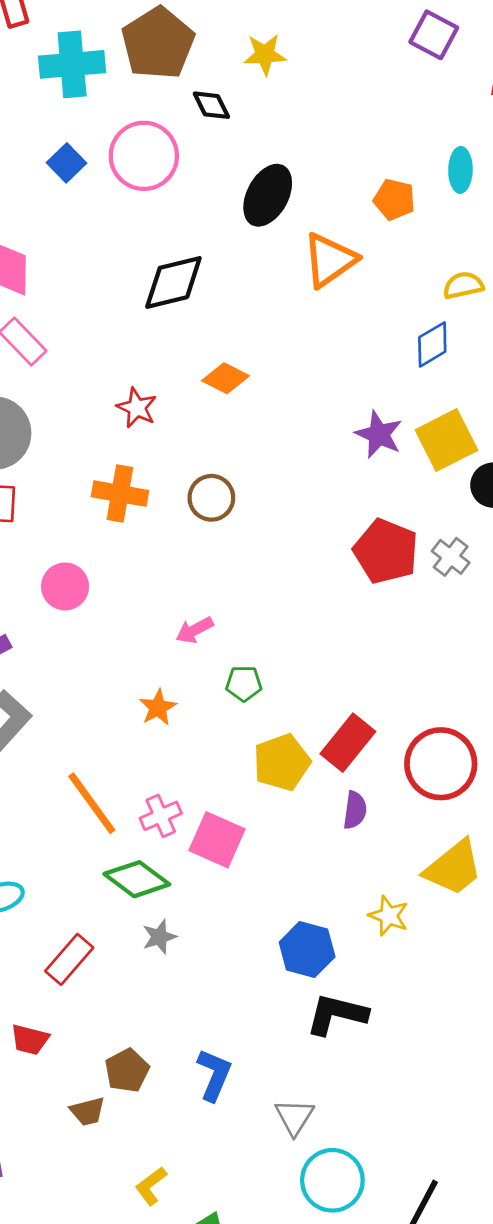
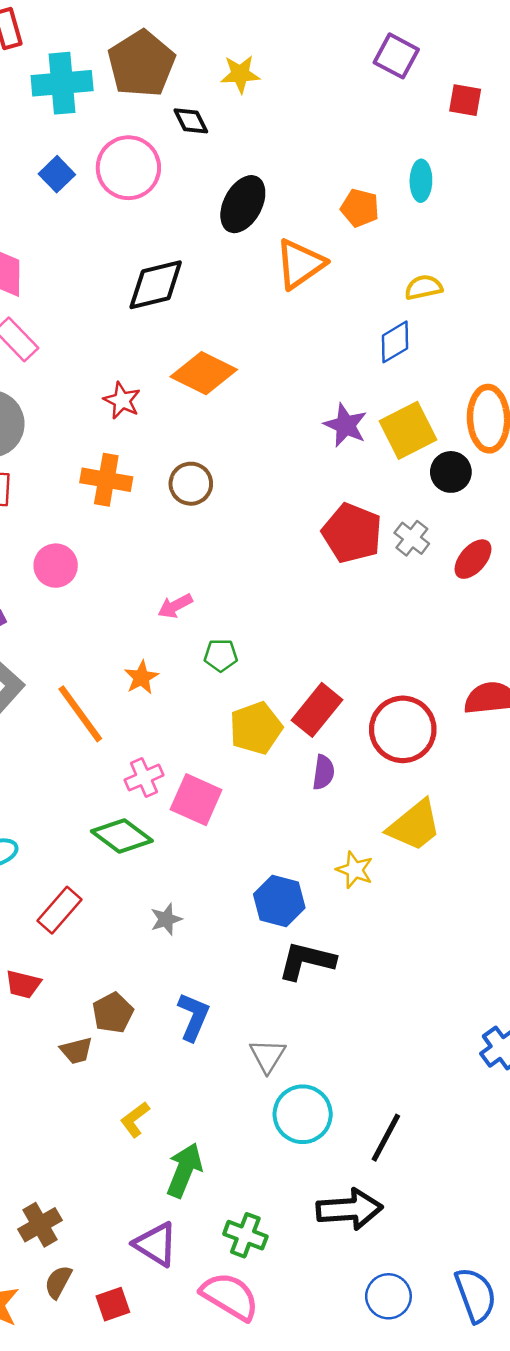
orange diamond: (225, 378) -> (204, 373), size x1.5
orange line: (92, 803) -> (80, 714), moved
gray star: (159, 937) -> (166, 919), moved

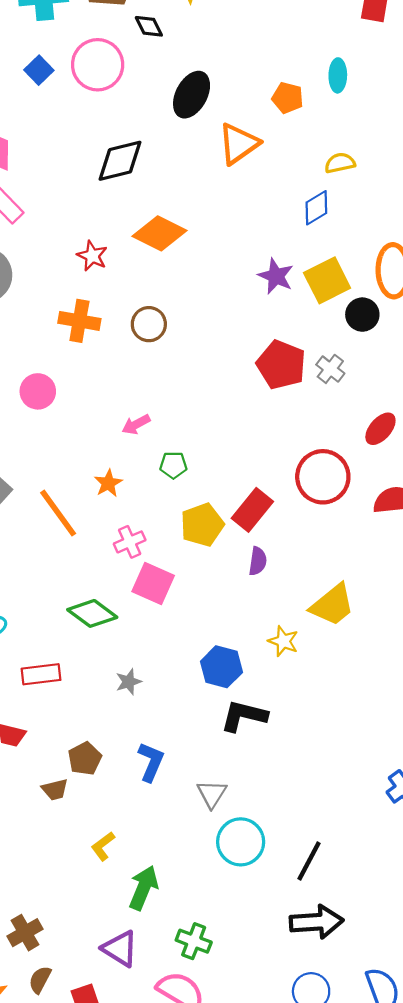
red ellipse: (473, 559) -> (380, 429), moved
red circle: (403, 729) -> (323, 477), moved
pink cross: (144, 778) -> (130, 542), moved
red rectangle: (60, 910) -> (41, 674), turned 42
black arrow: (349, 1209) -> (316, 922), moved

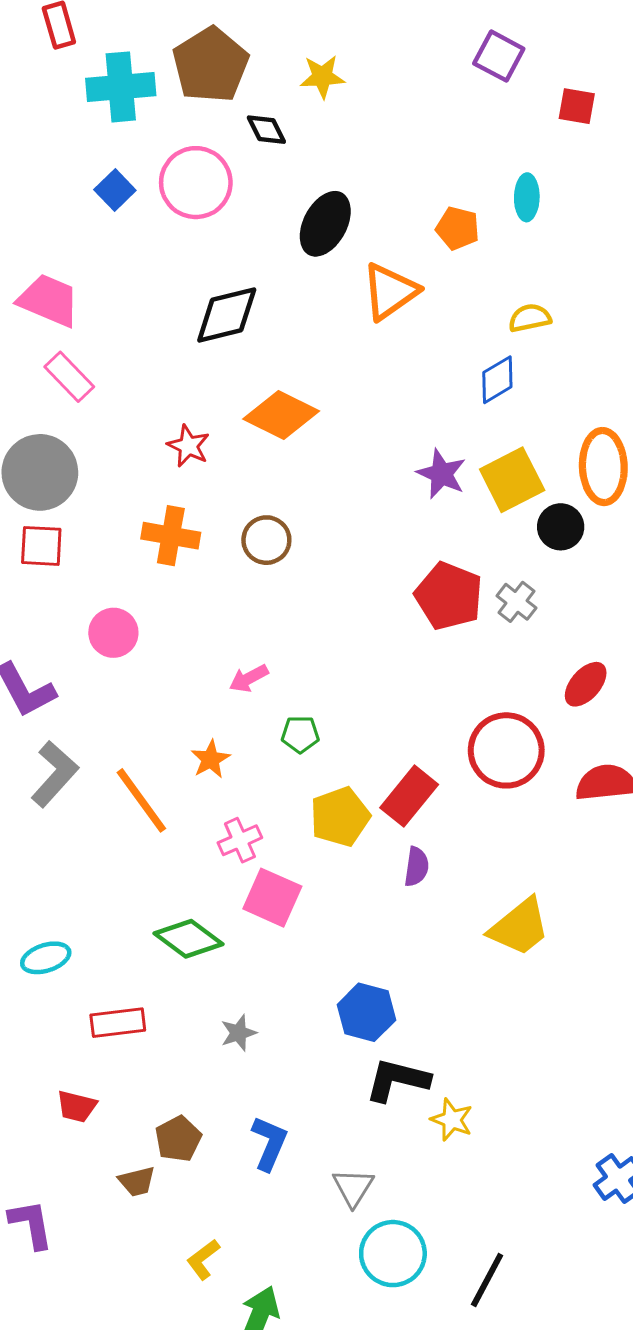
yellow star: (283, 641) -> (452, 1120), moved

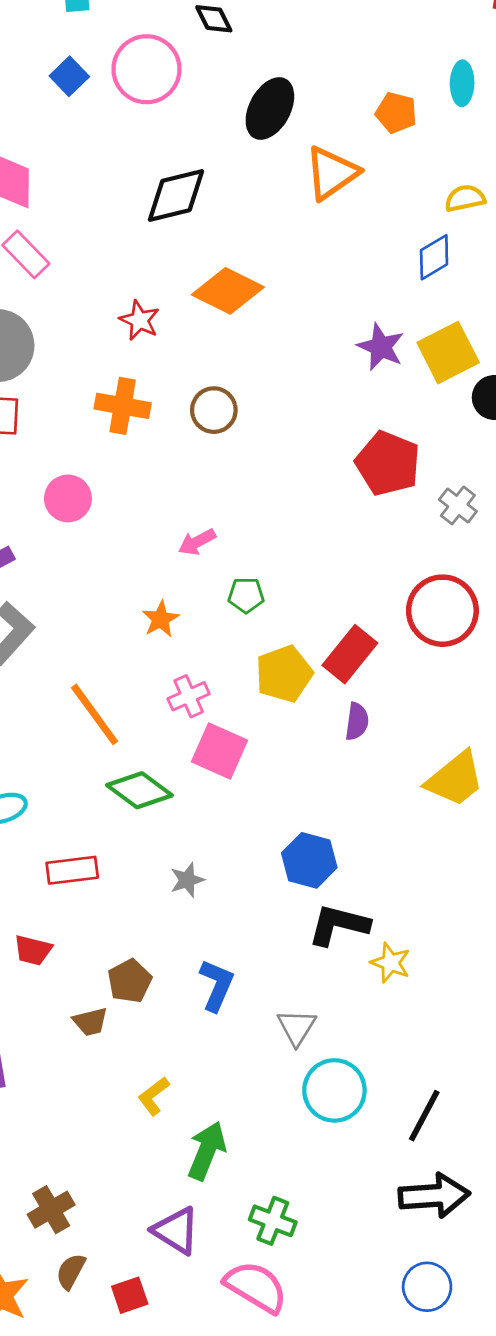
gray cross: (516, 602) -> (458, 505), moved
orange line: (141, 800) -> (95, 714), moved

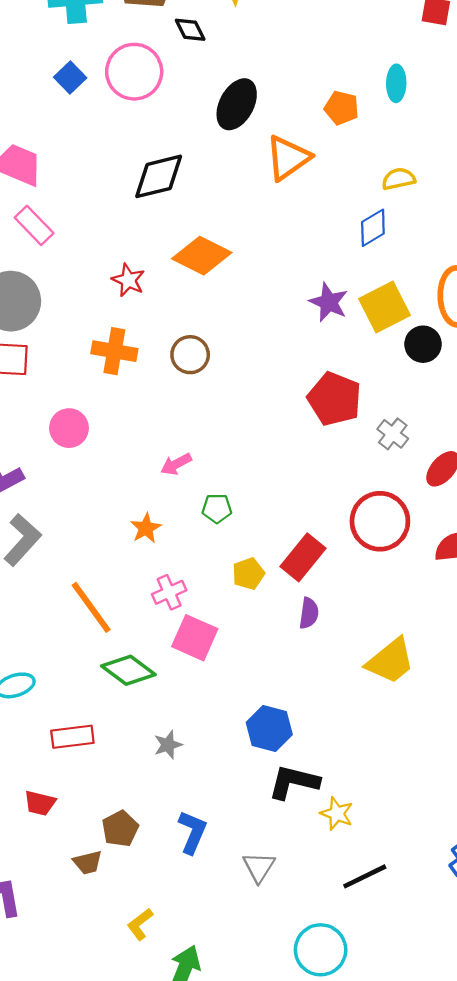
yellow pentagon: (284, 674) -> (248, 574), size x0.7
cyan circle: (334, 1090) -> (321, 950), moved
black line: (424, 1116) -> (365, 876), moved, turned 36

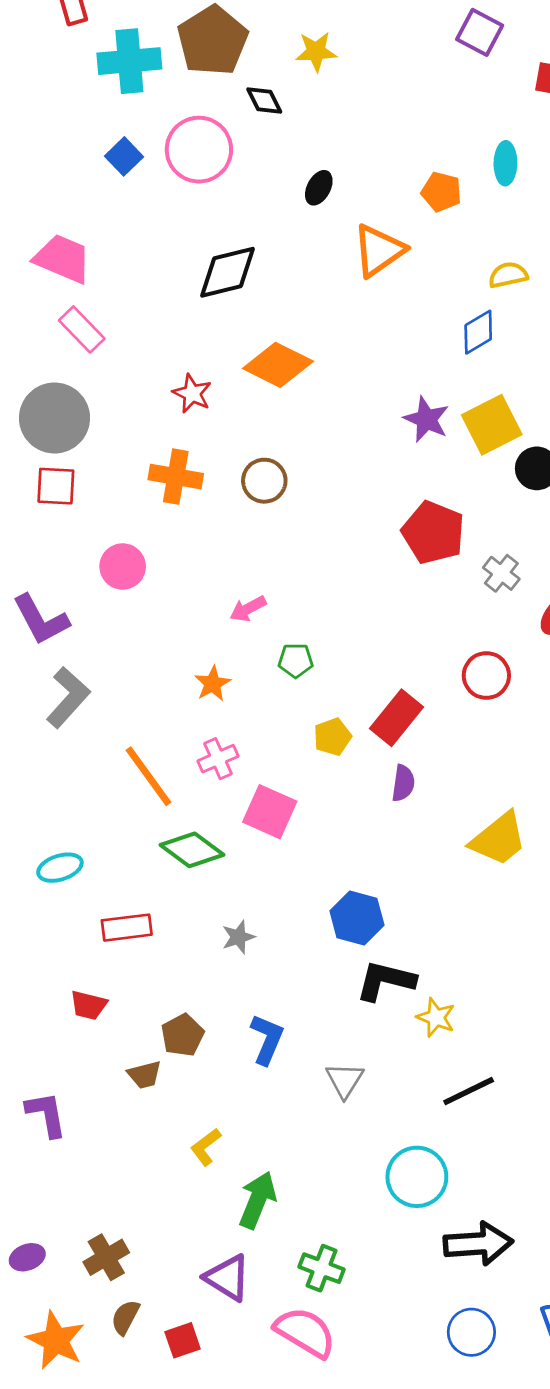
black ellipse: (237, 104) -> (319, 188), size x0.6
red circle: (380, 521) -> (486, 675), size x0.7
pink cross: (169, 592) -> (218, 759), moved

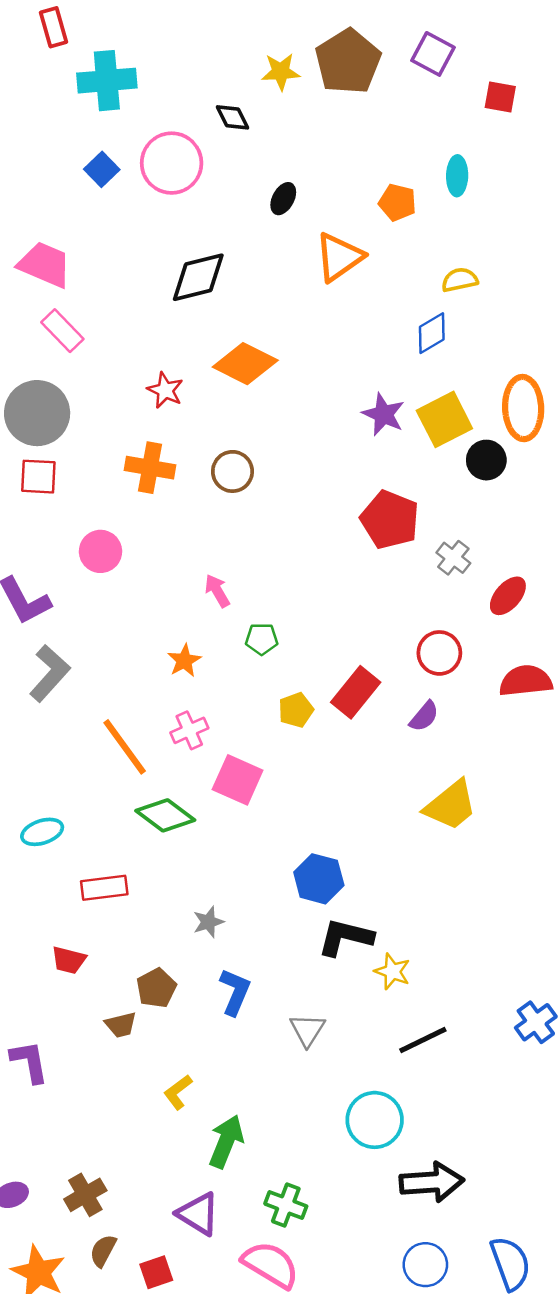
brown pentagon: (213, 41) -> (348, 62), moved
pink arrow: (248, 609) -> (217, 591), turned 88
purple semicircle: (403, 783) -> (424, 716), moved, turned 32
gray star: (238, 937) -> (208, 922), moved

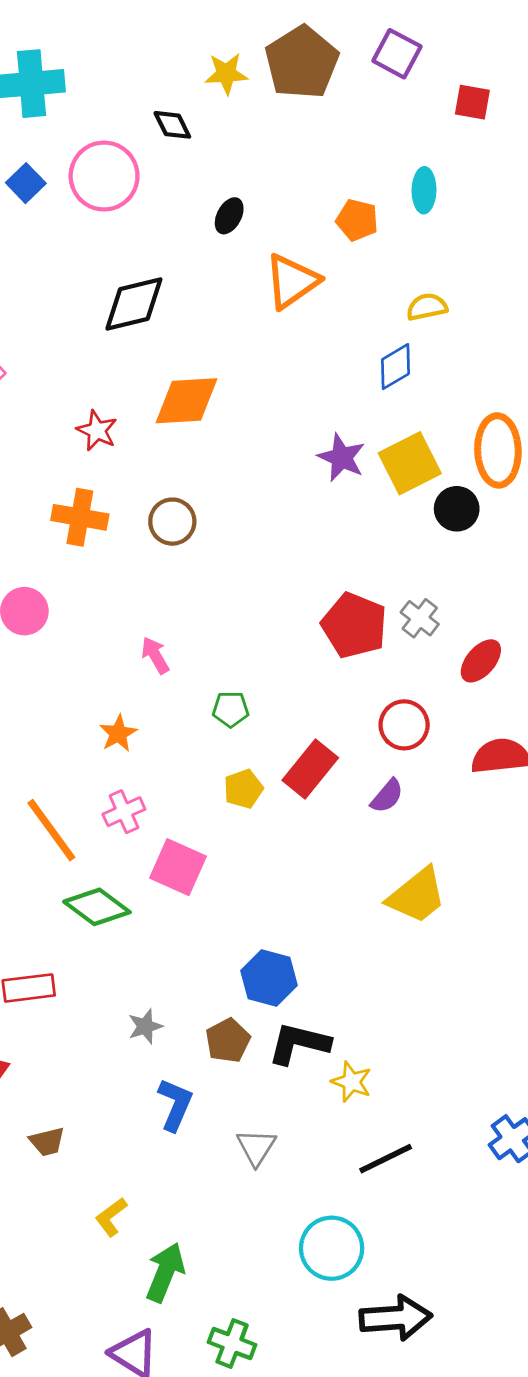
orange diamond: (245, 364) -> (187, 401), turned -30
red pentagon: (390, 520) -> (354, 625), moved
green pentagon: (262, 639) -> (231, 709), moved
brown pentagon: (156, 988) -> (228, 1041), moved

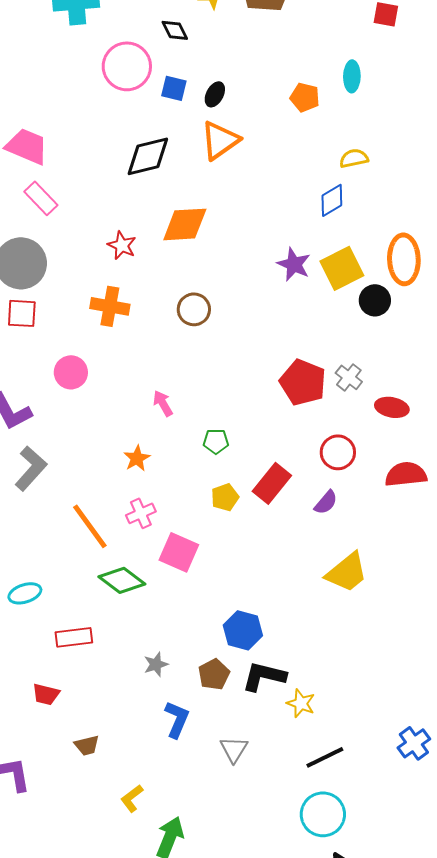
blue square: (26, 183) -> (174, 88), moved, turned -32
orange triangle: (292, 281) -> (220, 140), moved
brown circle: (172, 522) -> (194, 309), moved
red ellipse: (481, 661) -> (392, 407), turned 60
cyan circle: (332, 1248) -> (323, 814), moved

